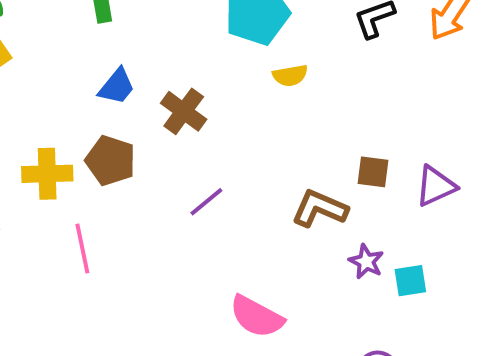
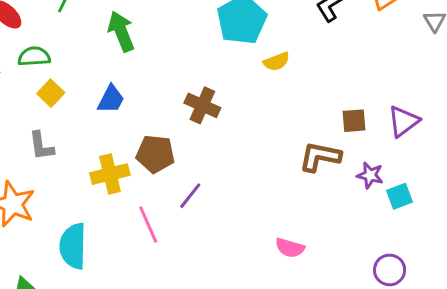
blue trapezoid: (117, 87) -> (111, 99), moved
purple line: (206, 202) -> (190, 196), moved
purple star: (366, 262) -> (370, 175), moved
pink semicircle: (257, 317) -> (290, 248), size x0.7

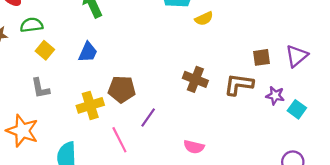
brown cross: (202, 105) -> (195, 79), moved
cyan square: (400, 196) -> (297, 109), turned -30
pink semicircle: (290, 248) -> (194, 147), moved

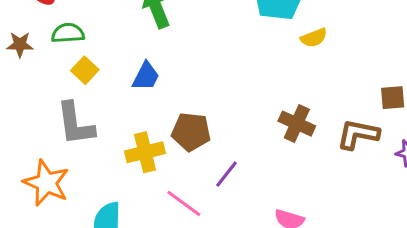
gray L-shape: (40, 88) -> (75, 124), size x1.5
pink line: (119, 140) -> (184, 203), turned -30

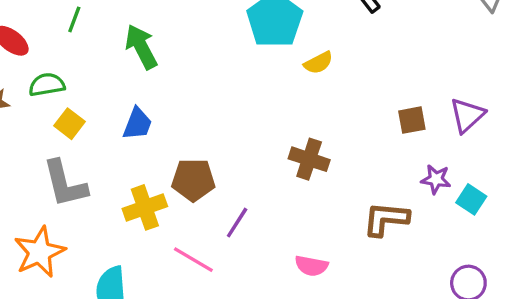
brown L-shape: (358, 134) -> (386, 219), moved
orange star: (46, 183) -> (40, 252), turned 30

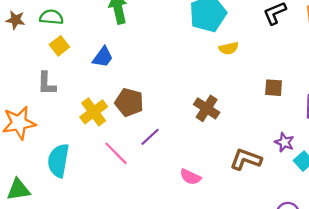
brown square: (412, 120) -> (274, 88), moved
gray L-shape: (65, 184) -> (47, 83), size x0.7
yellow cross: (145, 207) -> (94, 112), turned -32

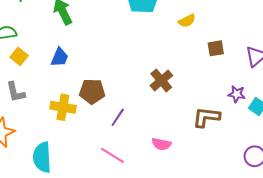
yellow semicircle: (229, 48) -> (187, 21), moved
brown cross: (207, 108) -> (161, 81), turned 30
yellow cross: (94, 112) -> (63, 107), turned -30
pink line: (116, 153) -> (112, 155), moved

